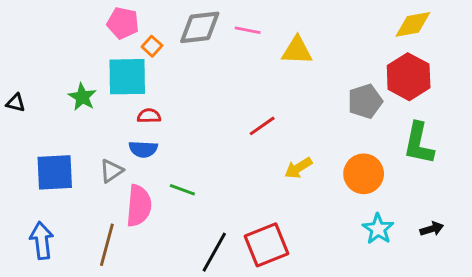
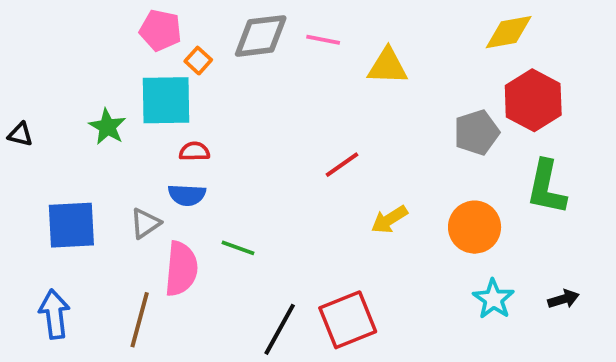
yellow diamond: (413, 24) -> (509, 32), moved

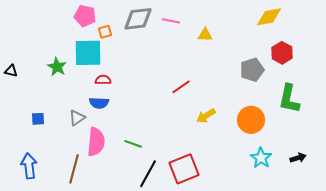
orange square: (198, 61) -> (105, 32), turned 32
yellow triangle: (387, 66) -> (205, 35), size x0.7
red hexagon: (533, 100) -> (282, 53), size x0.7
blue square: (71, 225) -> (38, 119), size x0.5
green line: (238, 248) -> (133, 144), moved

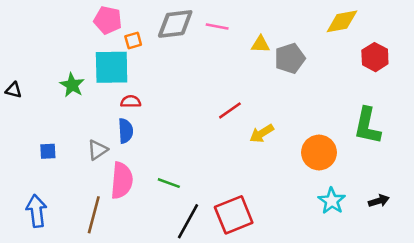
red hexagon: (282, 53) -> (375, 57), moved
gray pentagon: (252, 70) -> (290, 58), moved
blue semicircle: (99, 103) -> (126, 131), turned -96
yellow arrow: (206, 116) -> (262, 133), moved

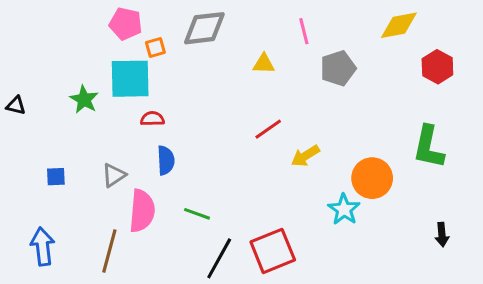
pink line: (217, 27) -> (304, 31), moved, turned 65
yellow triangle: (260, 44) -> (264, 64), moved
blue semicircle: (126, 131) -> (166, 160), moved
cyan star: (332, 201) -> (344, 209), moved
black arrow: (379, 201) -> (442, 235), turned 102

